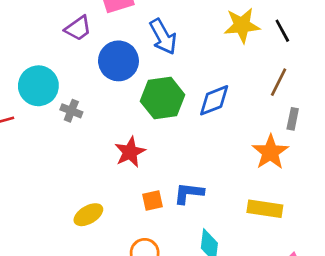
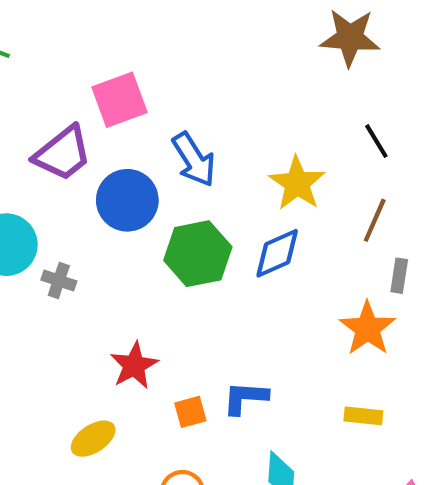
yellow star: (242, 25) -> (297, 183), moved, turned -30
purple trapezoid: (78, 28) -> (63, 153), size x1.4
red star: (130, 152) -> (134, 365), moved
yellow rectangle: (265, 209) -> (363, 416), size x0.7

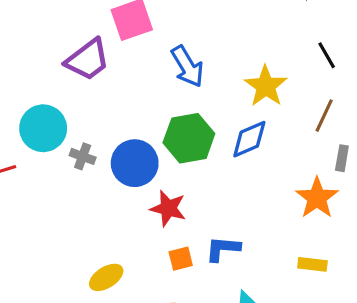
blue circle: (127, 200) -> (135, 163), moved
red star: (134, 365) -> (168, 208), moved, turned -30

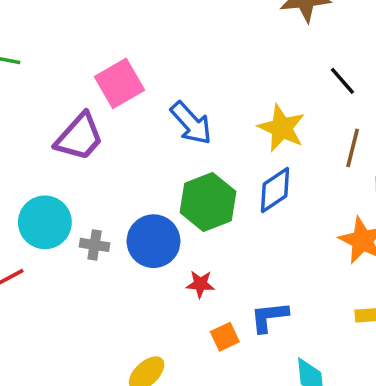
red star: (168, 208) -> (200, 284), size x0.7

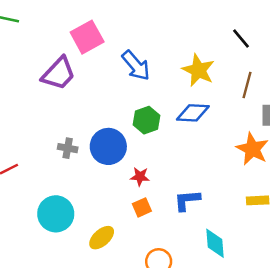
blue diamond: (275, 190) -> (193, 113), turned 36
green hexagon: (208, 202) -> (146, 120), size x0.7
cyan circle: (45, 222) -> (56, 214), moved
orange square: (225, 337) -> (142, 207), moved

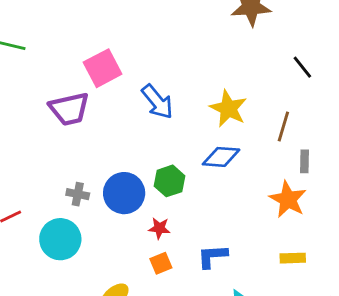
black line: (241, 39) -> (302, 67), moved
purple trapezoid: (59, 73) -> (69, 109), turned 33
green hexagon: (146, 120) -> (170, 181), moved
cyan circle: (56, 214) -> (60, 239), moved

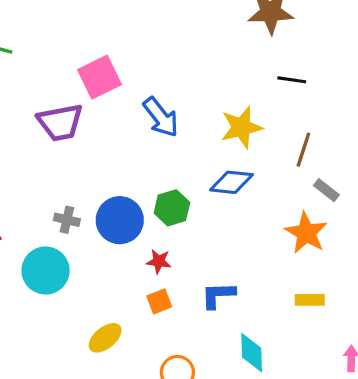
black line: (302, 67) -> (292, 80), moved, turned -45
yellow star: (228, 109) -> (241, 127), turned 30
gray rectangle: (304, 161) -> (326, 190), turned -55

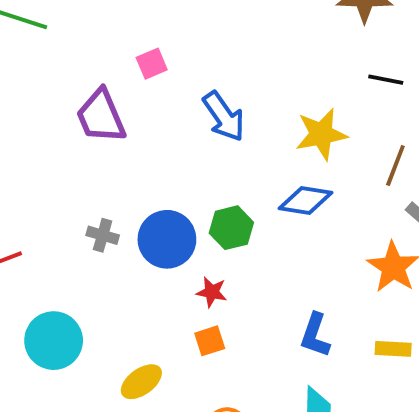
pink square: (99, 77) -> (152, 64), size x0.6
purple trapezoid: (60, 122) -> (101, 116), turned 75
cyan circle: (46, 270) -> (54, 341), moved
blue L-shape: (218, 295) -> (315, 335), moved, turned -72

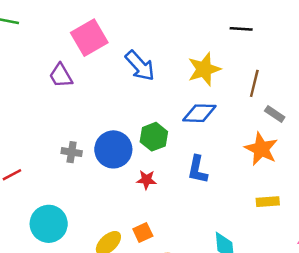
pink square: (152, 64) -> (89, 38), size x1.8
purple trapezoid: (101, 116) -> (61, 76), size x0.7
blue L-shape: (315, 335) -> (197, 170), moved
orange square: (210, 341) -> (143, 232), moved

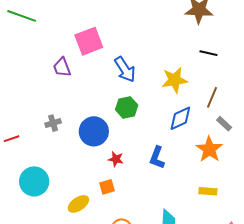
blue diamond: (199, 113) -> (180, 118), moved, turned -36
green hexagon: (154, 137) -> (127, 107), moved
gray cross: (72, 152) -> (53, 123), moved, turned -35
orange square: (143, 232) -> (107, 187), moved

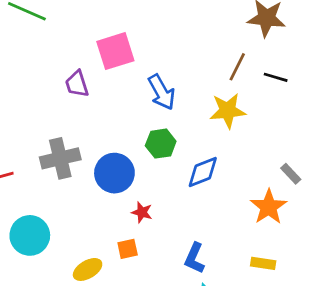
brown line: (212, 97) -> (237, 67), moved
blue diamond: (180, 118) -> (203, 172), moved
gray cross: (53, 123) -> (60, 158), size x1.8
blue L-shape: (157, 158) -> (194, 258), moved

